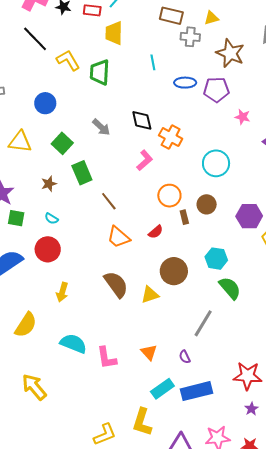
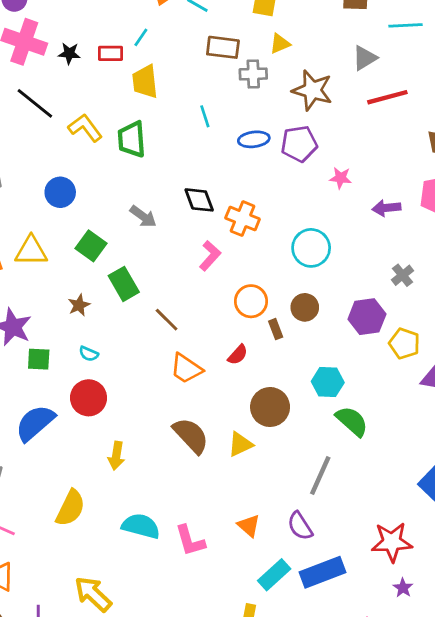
purple semicircle: (185, 357) -> (300, 526), size x1.5

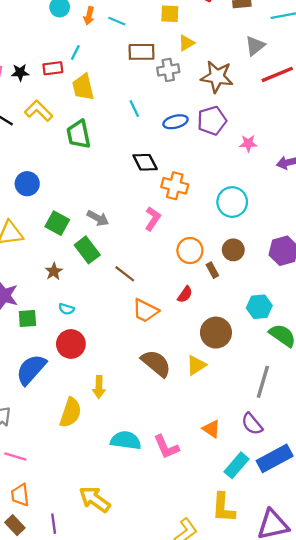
yellow L-shape: (85, 128) -> (39, 111), moved
black diamond: (199, 200) -> (145, 162), moved
gray arrow: (143, 216) -> (98, 218), moved
yellow semicircle: (70, 508) -> (71, 413), moved

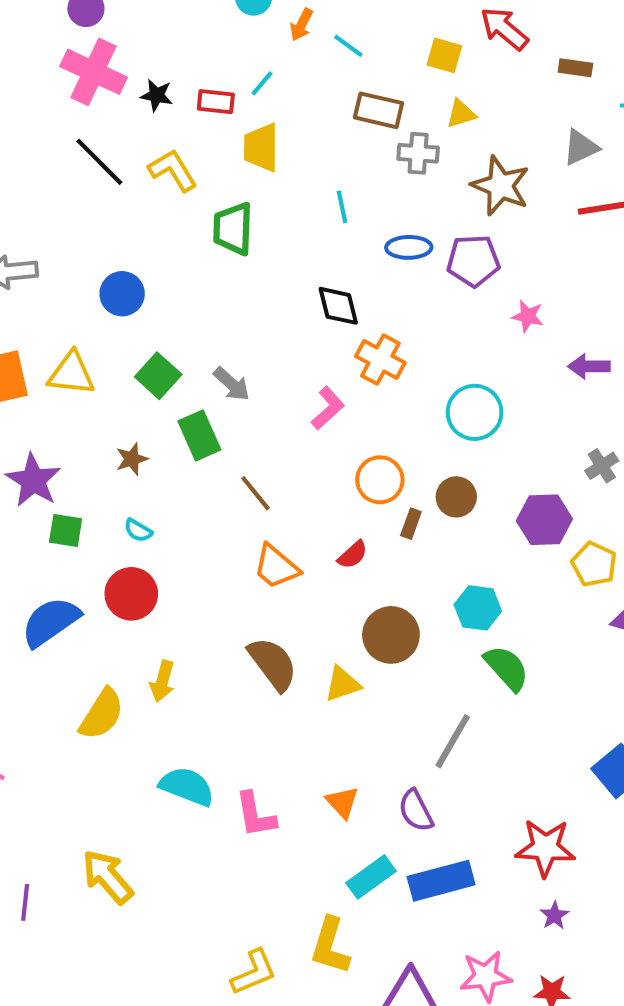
brown rectangle: (212, 270) -> (411, 524), turned 35

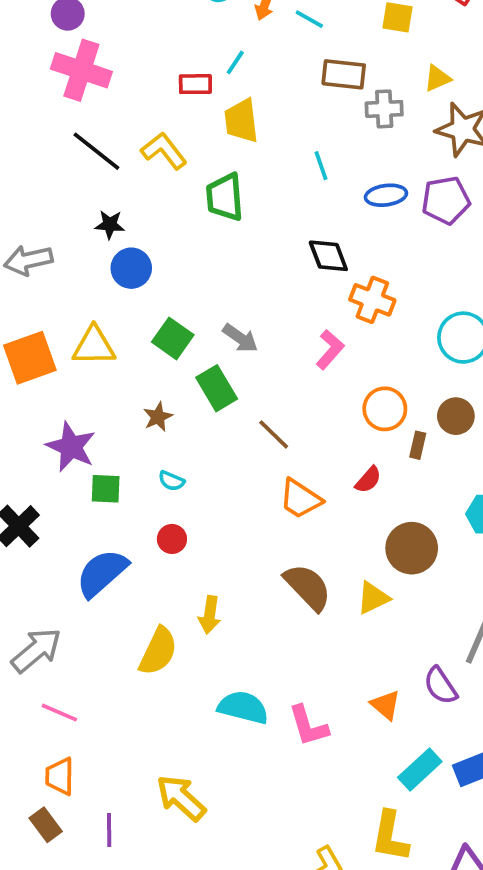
black star: (157, 95) -> (110, 225), moved
yellow triangle: (461, 114) -> (437, 78), moved
red circle: (131, 594) -> (172, 539), size x0.6
purple semicircle: (416, 811) -> (440, 686), moved

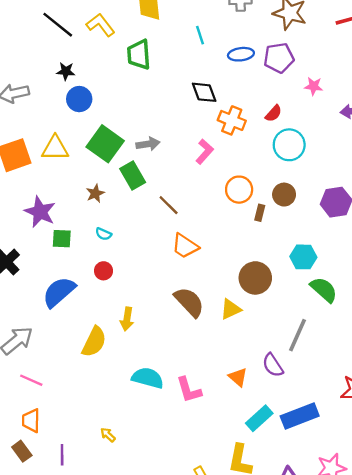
green square: (173, 338) -> (105, 144), size x1.4
gray arrow: (240, 338) -> (148, 144), turned -45
red semicircle: (368, 480) -> (274, 113), moved
yellow arrow: (181, 798) -> (108, 435), size x0.5

